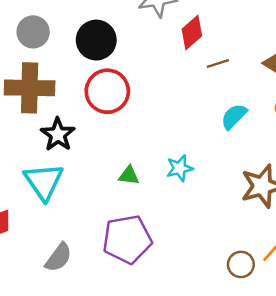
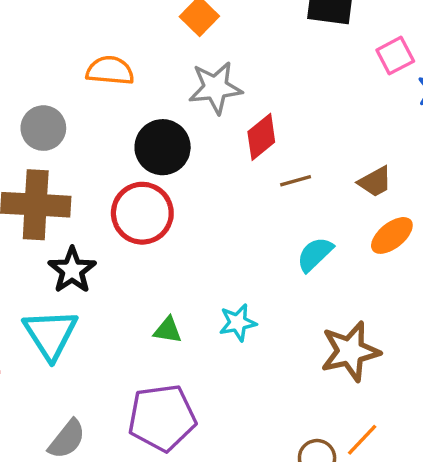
black circle: (96, 40) -> (163, 147), moved

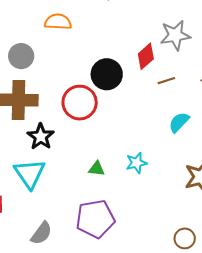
gray star: (215, 88) -> (175, 35), moved
black circle: (163, 147) -> (107, 74), moved

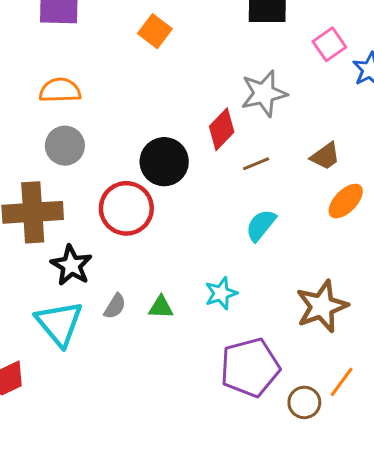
orange semicircle: (58, 22) -> (60, 90), moved
gray circle: (21, 56) -> (65, 146), moved
cyan semicircle: (179, 122) -> (261, 225), moved
purple pentagon: (95, 219) -> (250, 368), moved
gray semicircle: (41, 233) -> (115, 306), moved, size x0.7

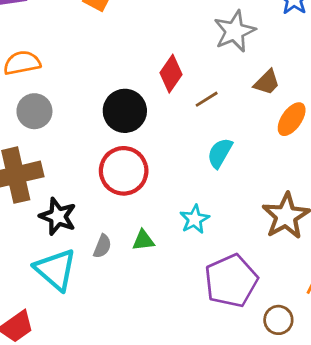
gray star: (264, 93) -> (235, 31), moved
red circle: (126, 208) -> (124, 171), moved
brown circle: (304, 402) -> (278, 320), moved

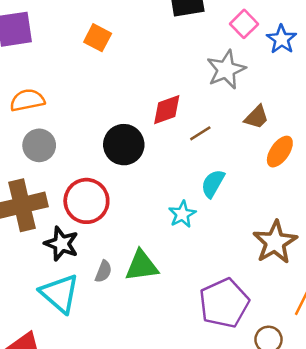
red diamond: (171, 74) -> (167, 110), turned 36
red circle: (124, 171) -> (86, 201), moved
cyan star: (195, 219) -> (182, 214), moved
green triangle: (143, 240) -> (142, 266), size x1.6

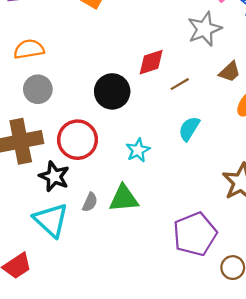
cyan star: (182, 214) -> (138, 150), moved

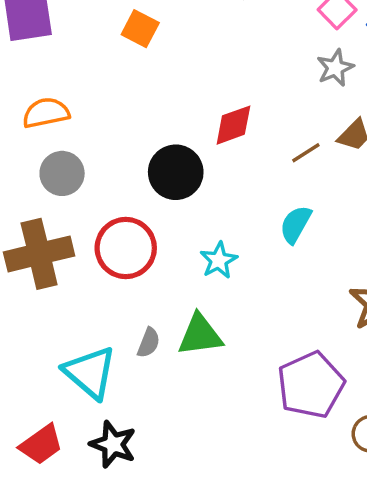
gray star: (205, 29) -> (335, 68), moved, size x0.7
brown line: (180, 84) -> (306, 153), moved
black star: (54, 176) -> (113, 444), moved

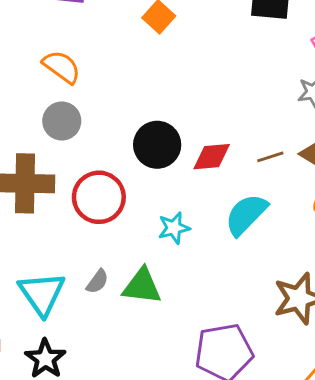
orange semicircle: (46, 113) -> (62, 67), turned 33
red diamond: (233, 125) -> (212, 157), moved
cyan semicircle: (296, 224) -> (246, 215), size x1.4

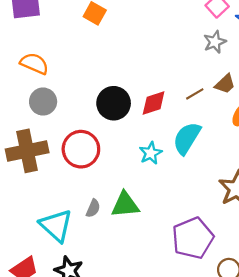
cyan star: (174, 228) -> (151, 153), moved

